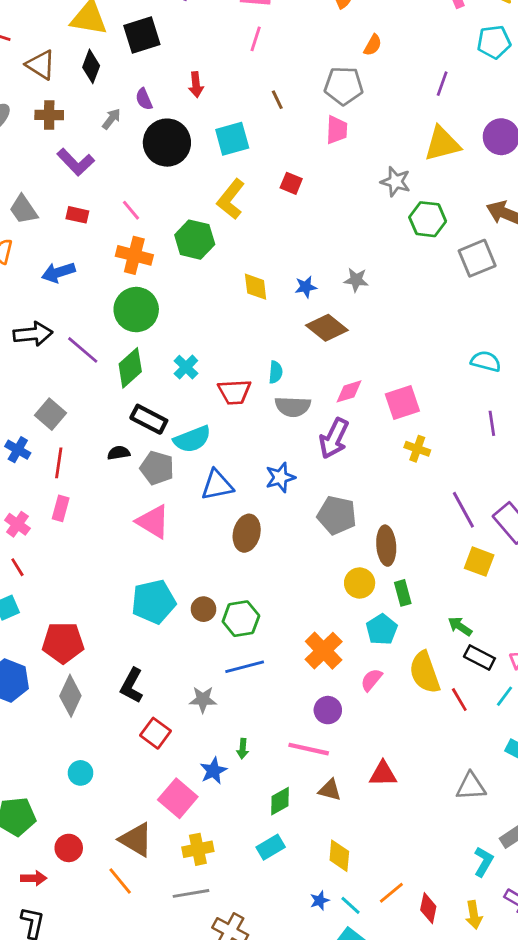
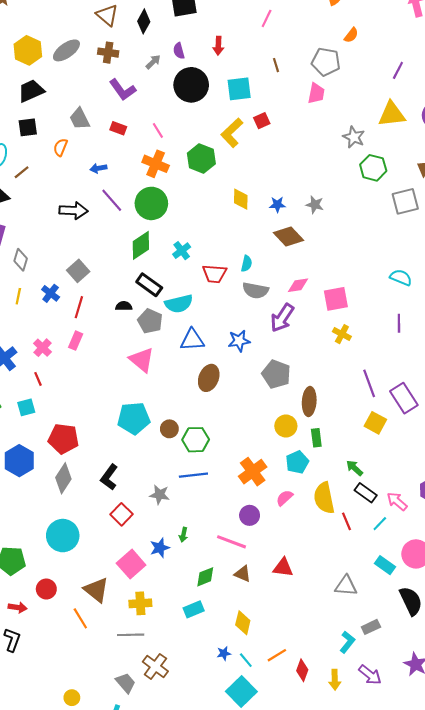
red square: (291, 183) -> (262, 121), moved, turned 35
blue arrow: (58, 272) -> (98, 168), size x0.7
purple line: (83, 350) -> (112, 200), moved
cyan circle: (81, 773) -> (63, 536), size x1.8

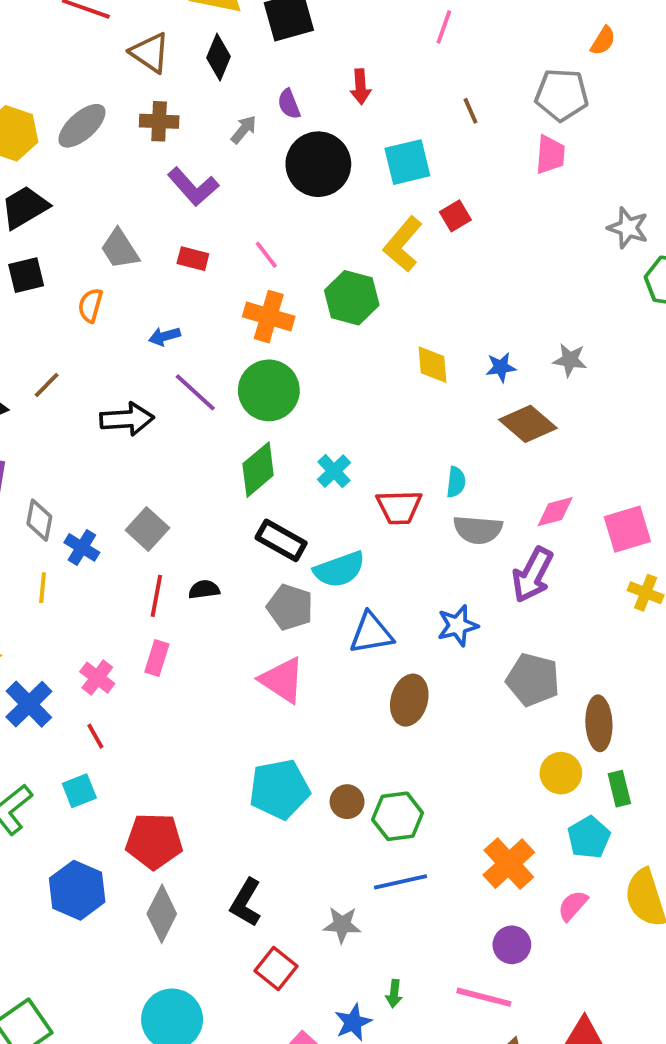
brown line: (22, 172) -> (47, 385), moved
blue cross: (51, 293) -> (82, 547), moved
black semicircle: (124, 306) -> (204, 589), moved

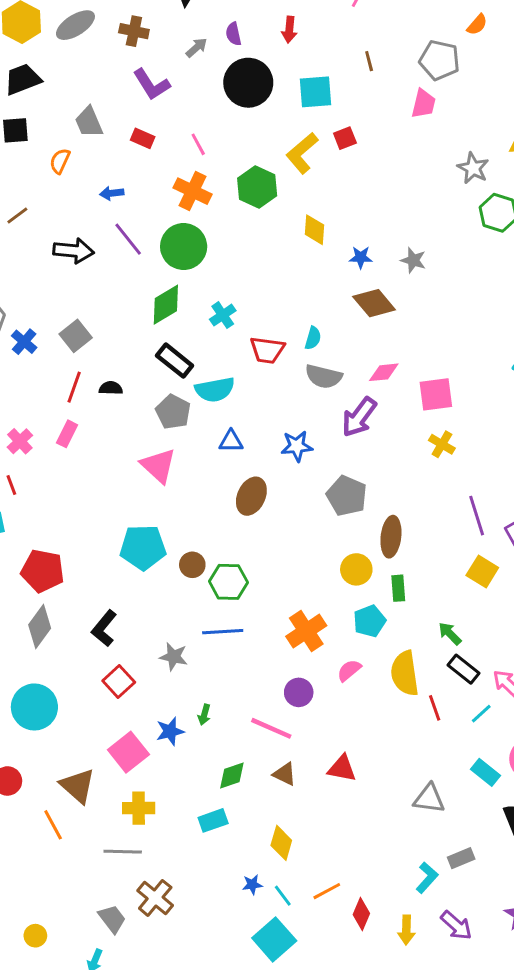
yellow diamond: (433, 365) -> (315, 230), moved
blue triangle: (371, 633) -> (231, 441), size x0.7

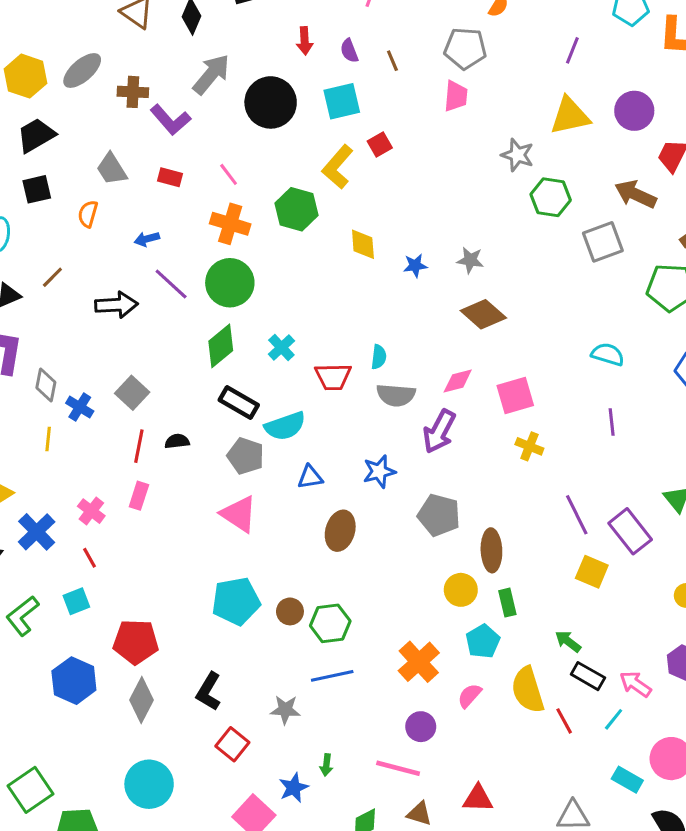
brown cross: (134, 31) -> (133, 92), moved
purple semicircle: (234, 34) -> (349, 51), moved
gray arrow: (196, 48) -> (211, 74), size x1.8
brown diamond: (374, 303) -> (483, 314), moved

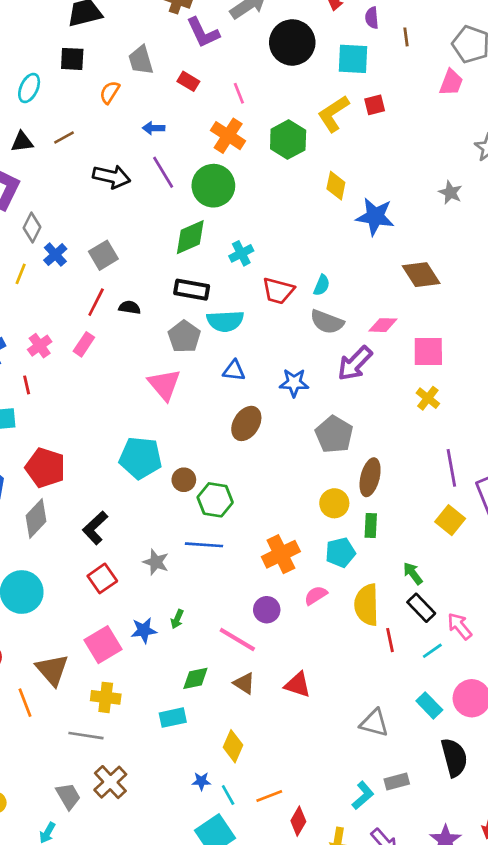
gray star: (470, 260) -> (450, 193), moved
blue star: (415, 266) -> (375, 217), size x1.8
black rectangle: (239, 402) -> (192, 290), turned -36

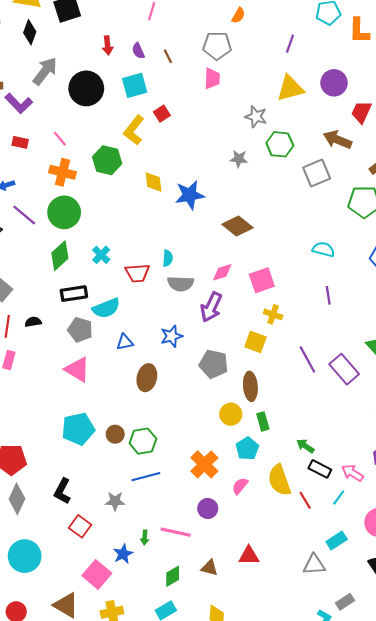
yellow square: (450, 520) -> (255, 342), moved
pink line: (237, 640) -> (176, 532), moved
cyan rectangle: (429, 705) -> (337, 540), moved, turned -60

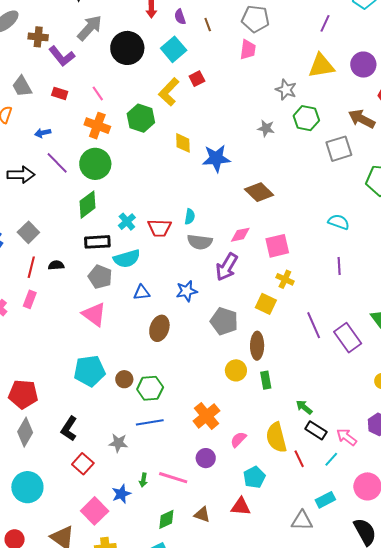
cyan square: (135, 85) -> (174, 49), turned -30
cyan cross: (101, 255) -> (127, 222), moved
cyan pentagon: (247, 449) -> (254, 477), moved

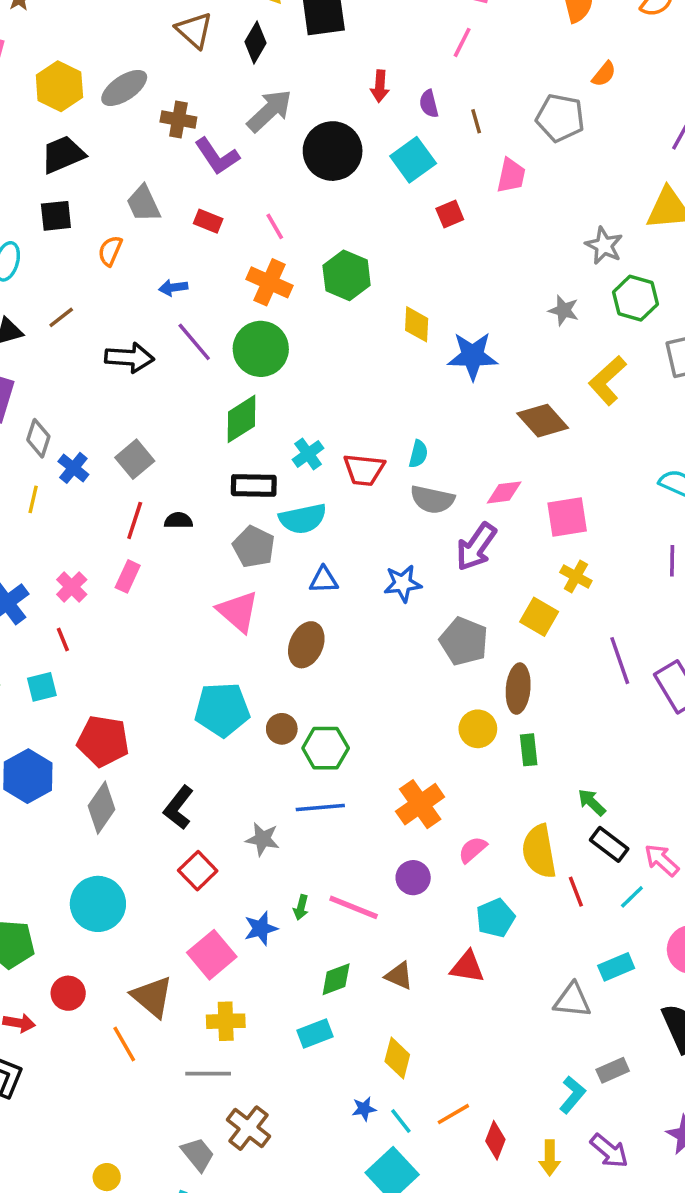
pink trapezoid: (248, 50) -> (511, 176), moved
yellow L-shape: (169, 92) -> (607, 380), moved
brown ellipse: (159, 328) -> (306, 645), moved

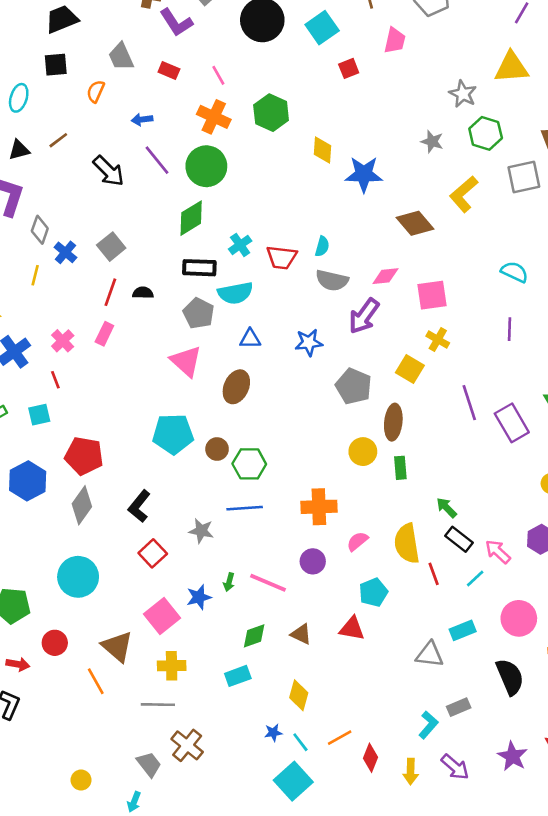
black arrow: (129, 358) -> (109, 171), turned 40
orange cross: (420, 804) -> (319, 507), turned 32

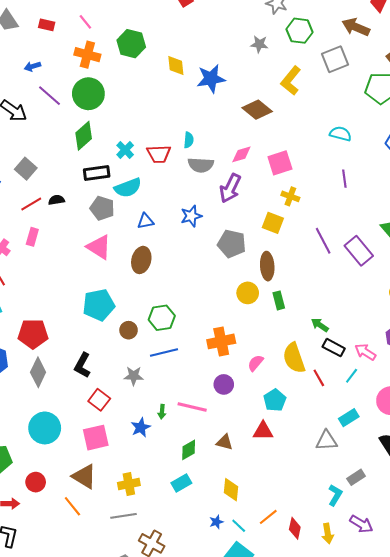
red line: (110, 292) -> (31, 204), turned 50
brown circle: (217, 449) -> (129, 330), moved
pink square: (162, 616) -> (96, 438), moved, turned 36

